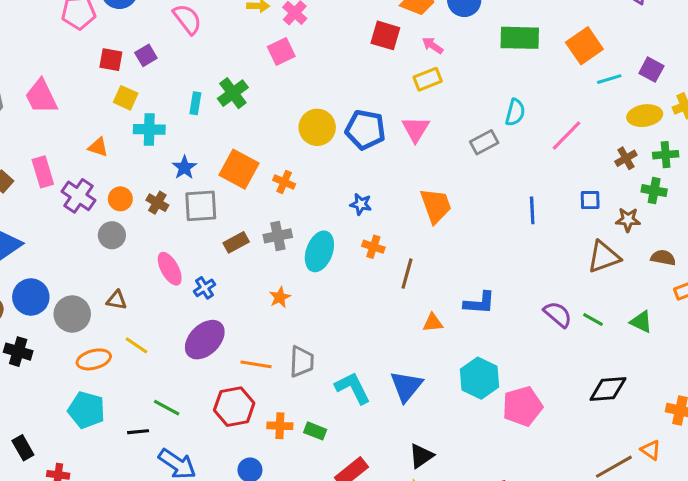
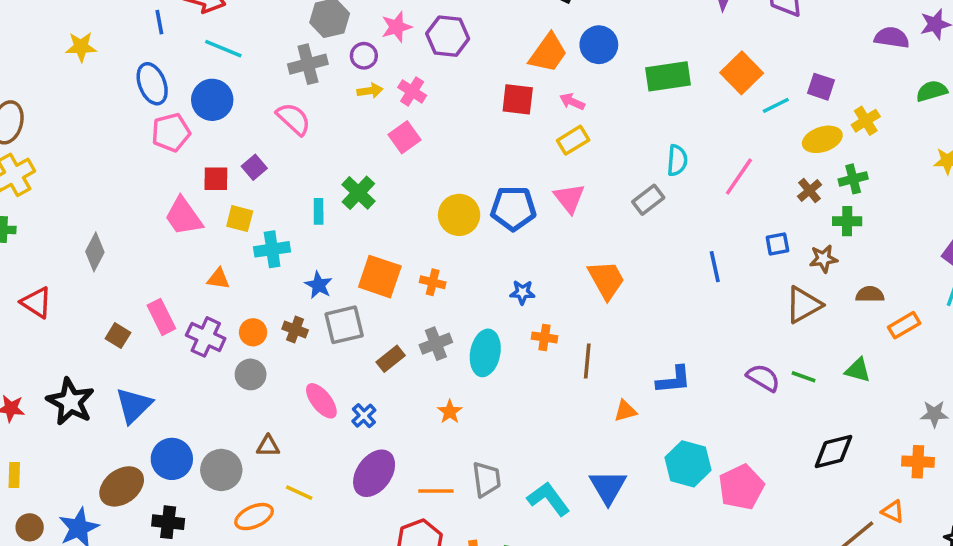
pink trapezoid: (41, 96) -> (183, 216), moved

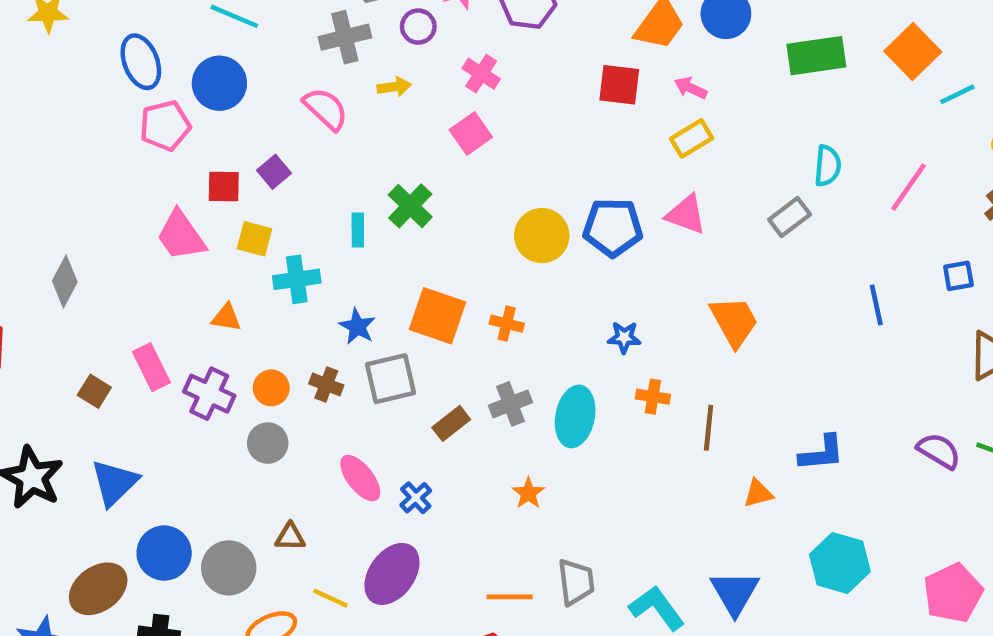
yellow arrow: (370, 91) -> (394, 87), moved
pink triangle: (569, 198) -> (686, 214), turned -32
purple ellipse: (374, 473) -> (392, 574), moved
pink pentagon: (741, 487) -> (953, 593), moved

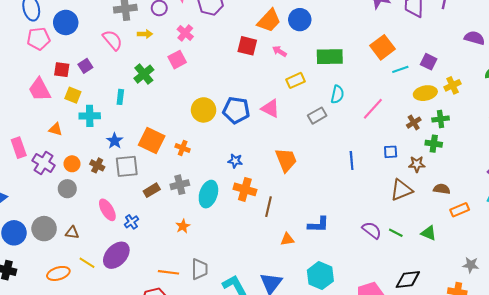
green rectangle: (816, 56) -> (330, 57), moved
yellow rectangle: (692, 138) -> (295, 80), moved
green cross: (410, 206) -> (144, 74), moved
orange cross: (653, 397) -> (245, 189), size x1.5
gray circle: (229, 568) -> (44, 229), moved

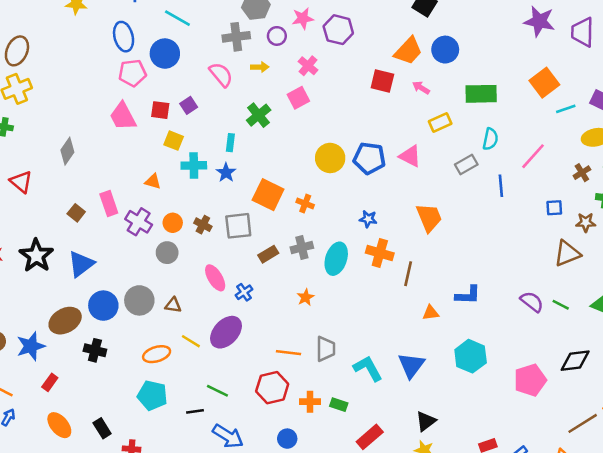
pink trapezoid: (40, 90) -> (123, 116), moved
blue star: (115, 141) -> (226, 173), moved
blue line: (352, 160) -> (501, 186), moved

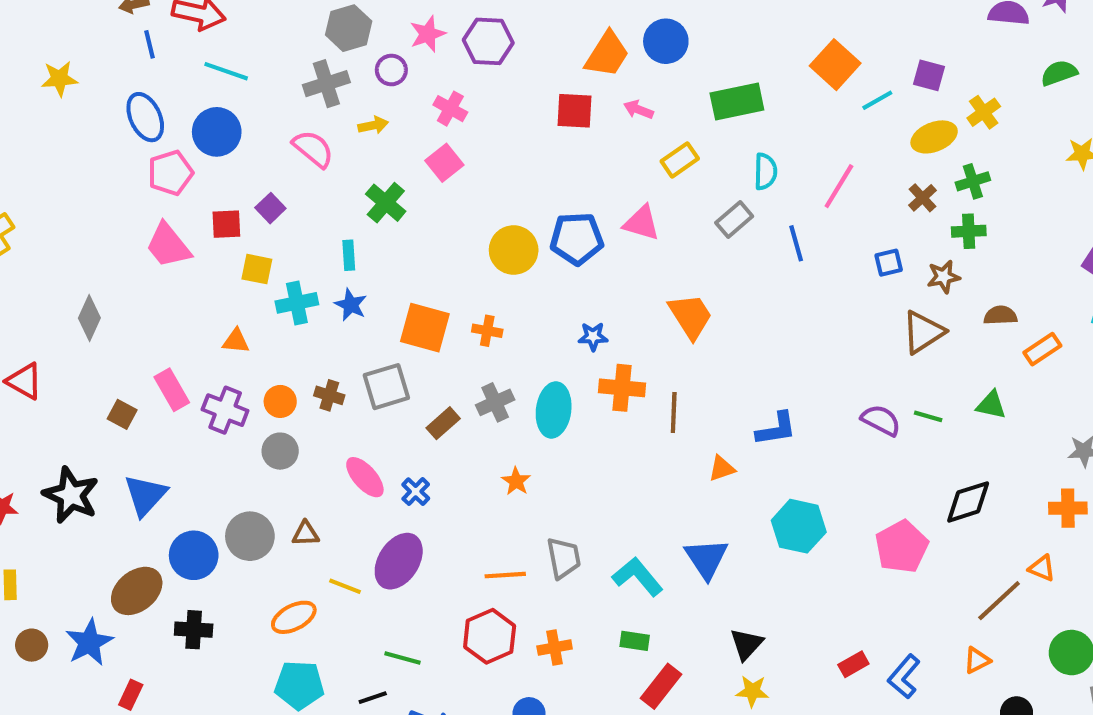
green rectangle: (339, 405) -> (635, 641), moved

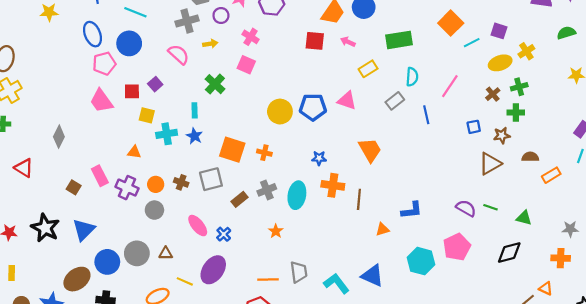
pink square: (444, 163) -> (246, 65), turned -30
green triangle: (991, 405) -> (524, 218), moved
pink pentagon: (902, 547) -> (457, 247), moved
blue triangle: (706, 559) -> (372, 276), turned -35

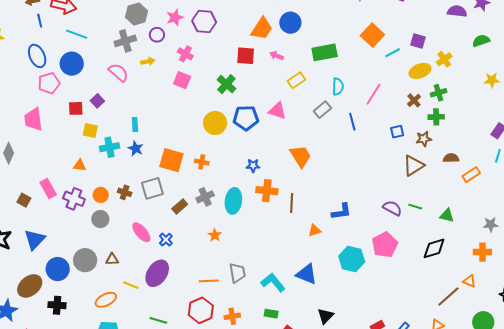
green cross: (215, 84) -> (226, 84), moved
pink trapezoid: (101, 101) -> (33, 119), moved, turned 30

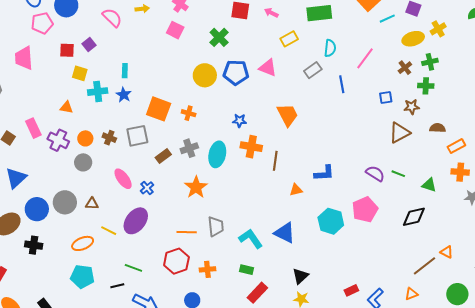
orange star: (215, 235) -> (196, 187), size x1.6
orange cross: (482, 252) -> (460, 172), moved

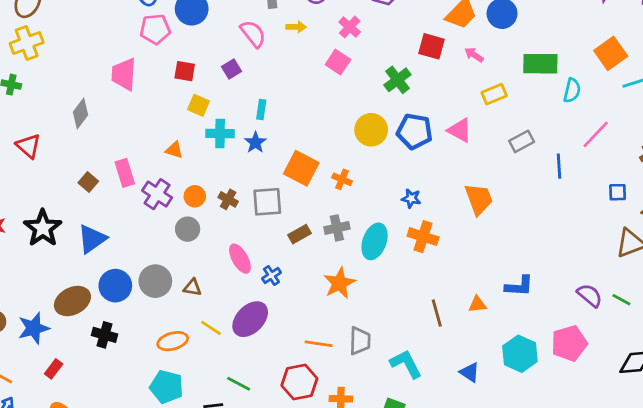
purple square: (89, 44) -> (231, 69), moved
cyan semicircle: (330, 48) -> (572, 90), moved
brown line: (275, 161) -> (437, 313), moved, turned -30
blue triangle: (285, 233) -> (470, 372), moved, size x0.7

